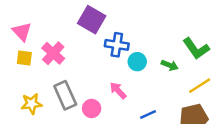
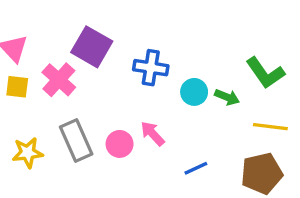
purple square: (92, 20) -> (92, 47), moved
cyan circle: (137, 62) -> (194, 92), moved
yellow line: (200, 86) -> (270, 127), turned 40
pink circle: (92, 108) -> (120, 144), moved

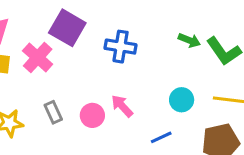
cyan circle: (194, 92) -> (182, 100), moved
green arrow: (227, 97) -> (189, 40), moved
gray rectangle: (76, 140) -> (53, 112), size x0.6

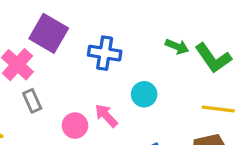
cyan circle: (182, 100) -> (144, 94), moved
gray rectangle: (53, 112) -> (32, 101), moved

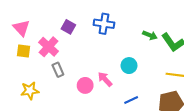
purple square: (49, 33) -> (68, 27), size x0.6
blue cross: (105, 53) -> (104, 24), moved

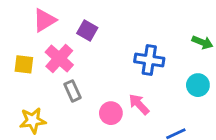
blue cross: (104, 24) -> (149, 60), moved
pink triangle: (21, 28) -> (44, 20), moved, turned 42
cyan circle: (129, 66) -> (198, 85), moved

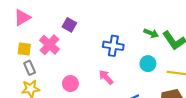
pink triangle: (44, 20) -> (22, 18), moved
gray rectangle: (73, 91) -> (30, 68), moved
pink circle: (111, 113) -> (70, 84), moved

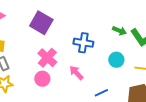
purple square: (69, 25) -> (41, 23), size x1.6
pink cross: (49, 45) -> (47, 58), moved

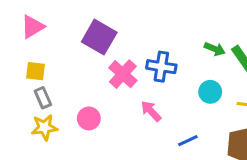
pink cross: (47, 58) -> (123, 74), moved
pink circle: (42, 79) -> (89, 118), moved

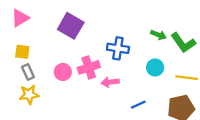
pink cross: (123, 74) -> (89, 67), moved, turned 30
pink arrow: (151, 111) -> (110, 82), turned -54
pink circle: (89, 118) -> (63, 72), moved

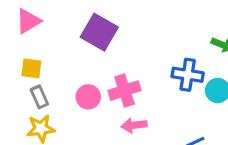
blue cross: (118, 48) -> (188, 75), moved
pink arrow: (110, 82) -> (134, 125), moved

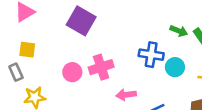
gray rectangle: (39, 97) -> (16, 72), moved
pink arrow: (134, 125) -> (126, 95), moved

